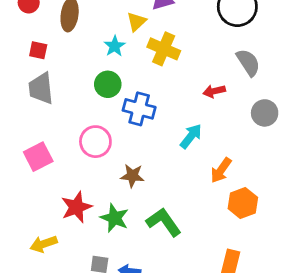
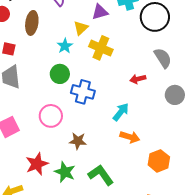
orange arrow: (221, 170) -> (130, 137), moved, turned -108

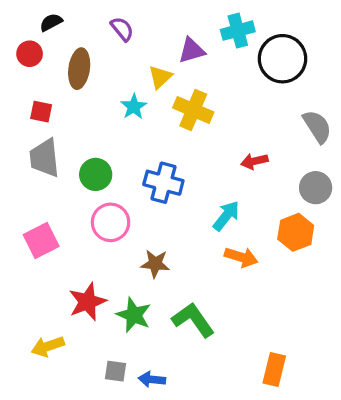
gray semicircle: (163, 58) -> (317, 126), moved
green circle: (60, 74) -> (96, 174), moved
orange hexagon: (159, 161) -> (296, 232), moved

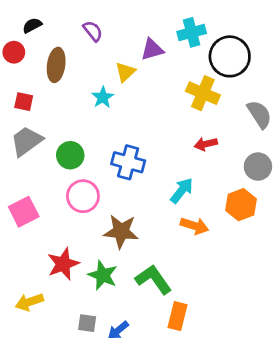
yellow cross: (193, 110) -> (203, 93), moved
gray trapezoid: (44, 158) -> (27, 141), turned 60
brown star: (155, 264) -> (121, 231), size x1.4
orange rectangle: (274, 370) -> (177, 316), moved
blue arrow: (152, 379) -> (118, 330), turned -45

